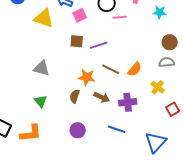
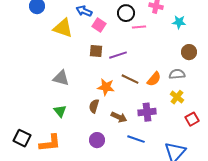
pink square: (80, 15) -> (99, 25), turned -32
gray semicircle: (167, 62) -> (177, 74), moved
brown arrow: (102, 97) -> (119, 117), moved

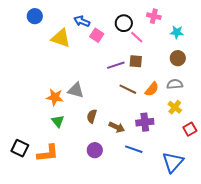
pink line: (139, 27) -> (137, 37), turned 48
brown square: (96, 51) -> (136, 61), moved
brown circle: (189, 52) -> (178, 58), moved
gray triangle: (61, 78) -> (76, 90), moved
orange star: (106, 87) -> (55, 97), moved

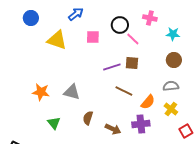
blue arrow: (82, 21) -> (76, 14), moved, turned 119
pink square: (97, 35) -> (93, 37), turned -32
orange semicircle: (152, 89) -> (148, 102), moved
orange star: (55, 97) -> (41, 92), moved

